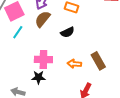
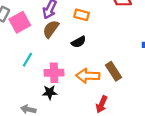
cyan line: (18, 32) -> (27, 60), moved
orange arrow: (74, 64) -> (88, 76), size x1.5

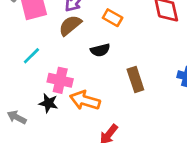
brown rectangle: (114, 71) -> (135, 79), moved
orange arrow: (88, 76) -> (85, 100), moved

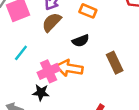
pink cross: (60, 80) -> (49, 71), turned -30
orange arrow: (85, 100) -> (69, 68), moved

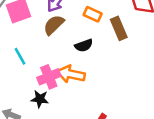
cyan line: (21, 53) -> (20, 56), turned -70
brown rectangle: (115, 63) -> (119, 28), moved

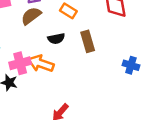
brown rectangle: (119, 28) -> (88, 41), moved

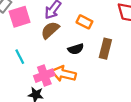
brown rectangle: (88, 41) -> (105, 49), turned 36

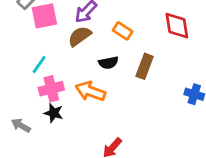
cyan line: (20, 57) -> (39, 65), turned 56
pink cross: (44, 76) -> (51, 89), moved

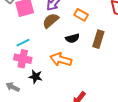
cyan line: (39, 65) -> (23, 43), turned 32
pink cross: (51, 89) -> (23, 59), moved, turned 30

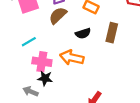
pink cross: (23, 59) -> (42, 62), moved
gray arrow: (13, 87) -> (31, 91), moved

